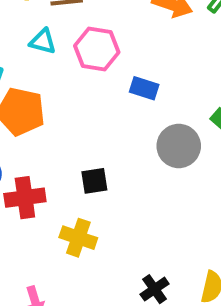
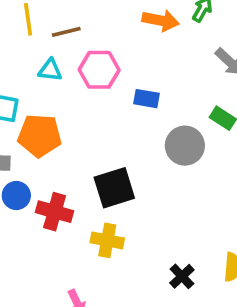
black square: (94, 181) -> (114, 188), size x1.6
red cross: (25, 198) -> (55, 212), turned 32

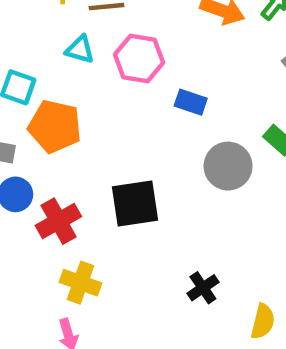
red cross: (55, 212) -> (58, 221), turned 36
yellow cross: (107, 240) -> (80, 283), moved
black cross: (182, 276) -> (203, 288), moved

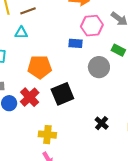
pink hexagon: (139, 59) -> (92, 26), moved
orange pentagon: (55, 126) -> (40, 67), moved
red cross: (58, 221) -> (30, 97), moved

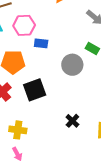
pink hexagon: (92, 26) -> (24, 25), moved
blue rectangle: (75, 43) -> (41, 43), moved

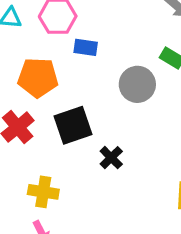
black cross: (72, 121) -> (111, 158), moved

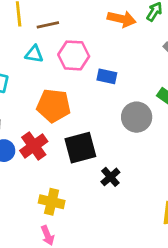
blue rectangle: (86, 47) -> (107, 76), moved

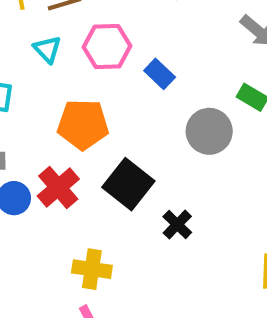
cyan triangle: (34, 54) -> (47, 49), turned 42
blue rectangle: (107, 76) -> (160, 74), turned 36
black square: (80, 148) -> (128, 184), turned -32

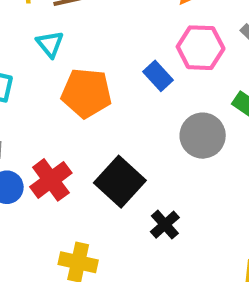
pink hexagon: (107, 47) -> (201, 48), moved
orange pentagon: (83, 124) -> (86, 93), moved

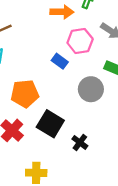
orange pentagon: (86, 93) -> (25, 94), moved

